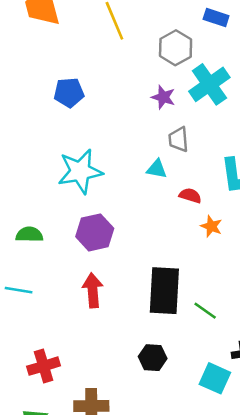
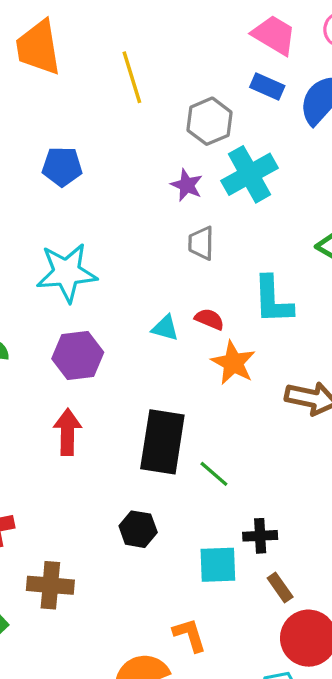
cyan triangle: (157, 169) -> (165, 328), moved
orange star: (211, 226) -> (233, 363), size x1.5
cyan square: (215, 378) -> (218, 565), turned -32

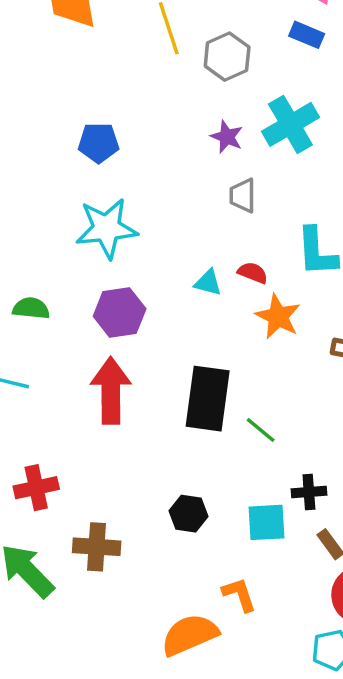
gray hexagon: (210, 121) -> (227, 57), moved
blue pentagon: (62, 167) -> (99, 143), moved
red arrow: (68, 432) -> (111, 391), size x1.4
black hexagon: (138, 529) -> (189, 514), moved

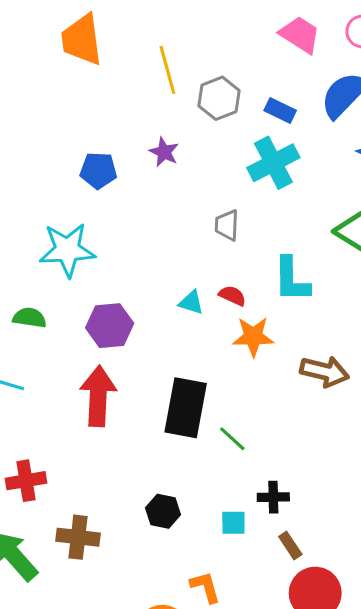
blue rectangle: (307, 35) -> (280, 110), moved
purple star: (227, 137) -> (164, 152), moved
cyan star: (106, 228) -> (67, 250), moved
orange star: (278, 317) -> (253, 337), turned -30
cyan square: (267, 522) -> (233, 523), size x0.7

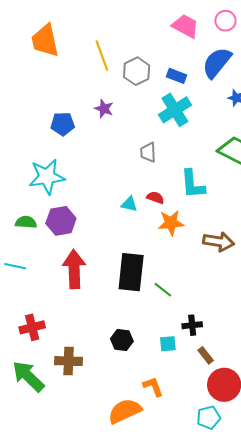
purple hexagon: (110, 326) -> (61, 221), moved

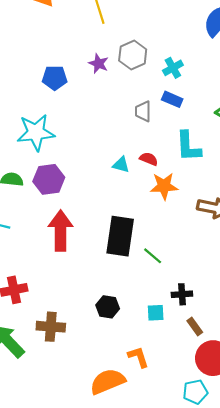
gray hexagon: (137, 71) -> (133, 55), moved
blue rectangle: (177, 76) -> (172, 99), moved
cyan cross: (175, 110) -> (173, 68), size x0.6

